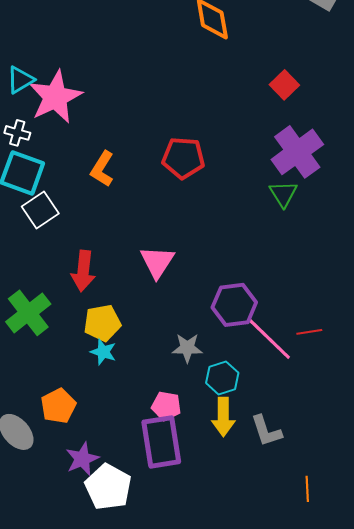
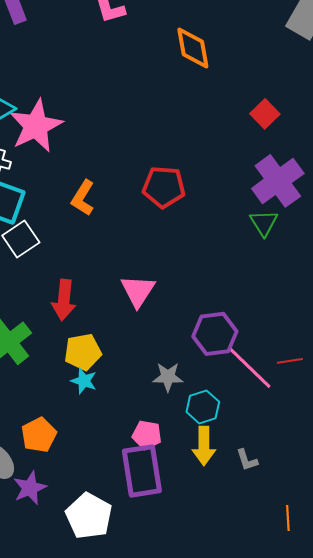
gray L-shape: (266, 431) -> (247, 460), size x0.7
purple star: (82, 459) -> (30, 488), moved

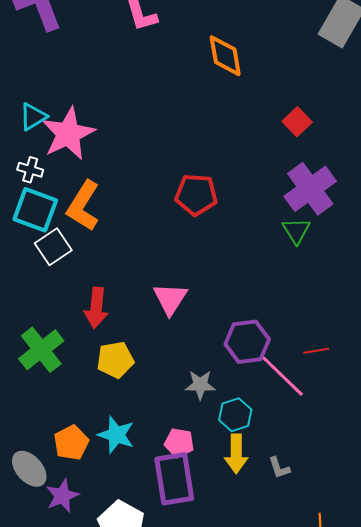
orange L-shape: (83, 198) -> (83, 206), moved, size x1.4
red line: (290, 361) -> (316, 351), moved
cyan star: (84, 381) -> (116, 435), moved, size x1.4

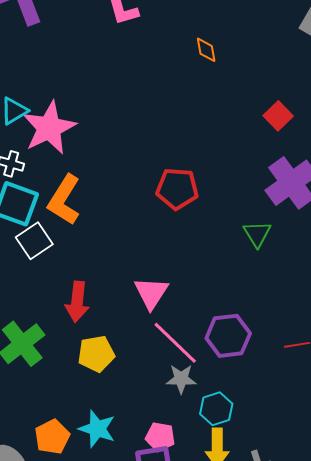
orange diamond: (225, 56) -> (206, 50), size x0.6
green triangle: (296, 231) -> (257, 234), moved
pink line: (282, 376) -> (175, 343), moved

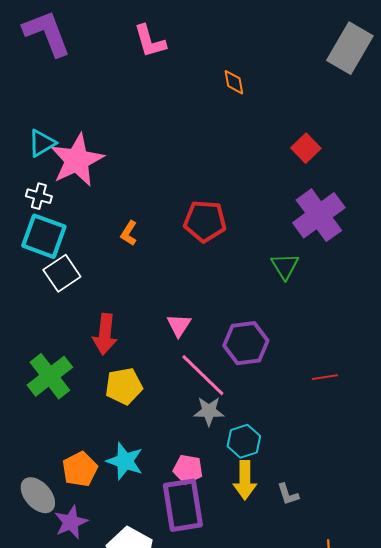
orange L-shape: (64, 200) -> (129, 233), moved, size x0.5
pink triangle: (151, 293) -> (179, 325), size x0.7
purple hexagon: (228, 336) -> (246, 343), moved

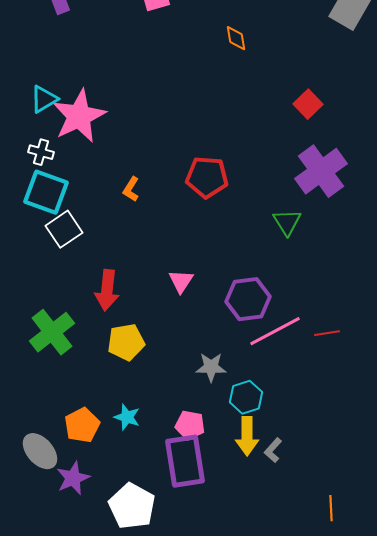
pink line: (203, 375) -> (275, 331), moved, turned -72
cyan star: (125, 461) -> (127, 417), size x0.7
gray L-shape: (288, 494) -> (273, 450), moved, turned 60

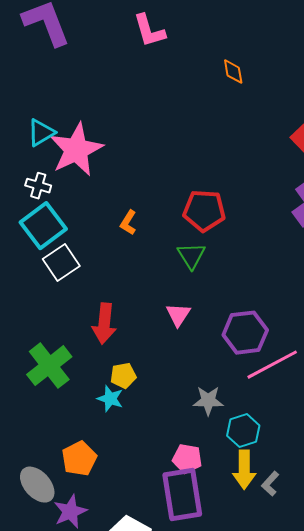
cyan square: (46, 192) -> (43, 226), turned 33
green triangle: (287, 222) -> (191, 256), moved
yellow pentagon: (126, 342) -> (123, 376), size x0.7
cyan star: (127, 417) -> (110, 399), moved

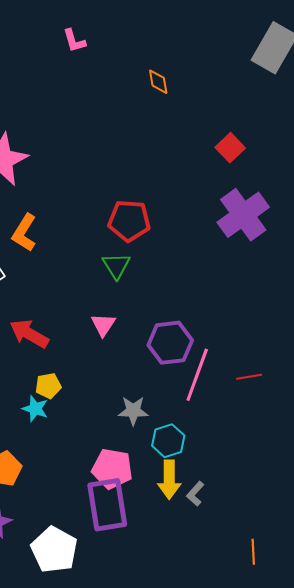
pink L-shape: (149, 31) -> (74, 41), size x0.7
orange L-shape: (128, 223) -> (24, 233), moved, size x1.5
red arrow: (104, 324) -> (29, 334), turned 114
pink line: (272, 365) -> (197, 375), turned -42
pink pentagon: (187, 459) -> (112, 469), size x1.4

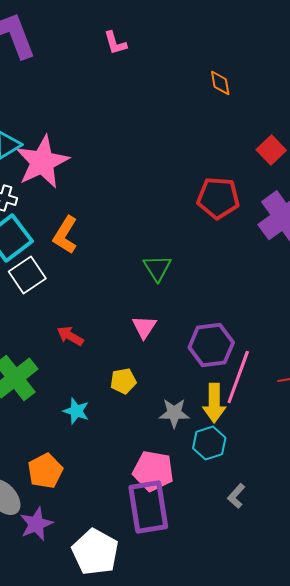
orange diamond: (158, 82) -> (220, 83), moved
red pentagon: (129, 221) -> (218, 198), moved
red arrow: (29, 334) -> (70, 336), size x0.7
yellow pentagon: (48, 386) -> (123, 381), moved
yellow arrow: (169, 480) -> (214, 403), moved

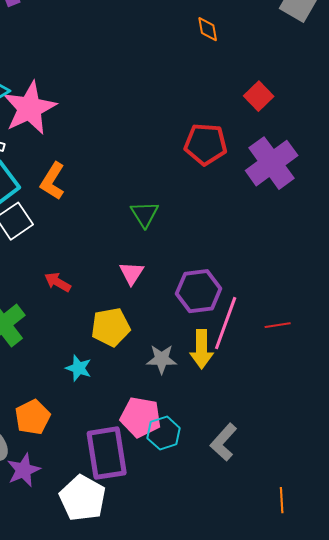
yellow pentagon: (123, 381) -> (111, 327), size x1.5
cyan star: (76, 411) -> (79, 368), moved
cyan hexagon: (209, 443) -> (164, 433), moved
gray L-shape: (236, 496) -> (224, 442), size x1.5
purple rectangle: (148, 507) -> (107, 453), moved

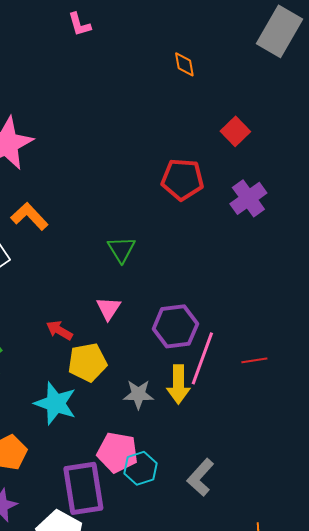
purple cross: (272, 163) -> (248, 198), size x0.7
orange L-shape: (53, 181) -> (29, 216), turned 105
red arrow: (58, 282) -> (59, 330), moved
cyan star: (79, 368) -> (55, 403), size x1.6

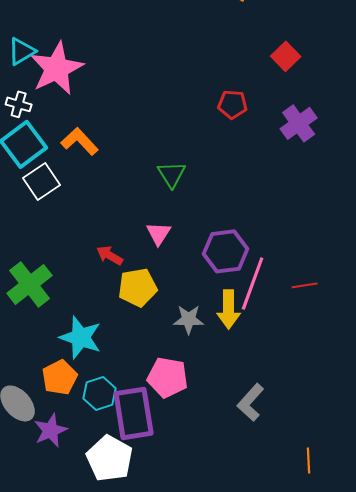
red pentagon: (182, 179) -> (233, 104), size x0.7
cyan star: (55, 403) -> (81, 337), moved
cyan hexagon: (140, 468) -> (100, 393), moved

